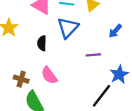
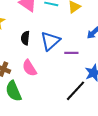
blue triangle: (68, 28) -> (50, 41), moved

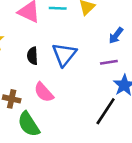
purple line: (71, 53) -> (109, 62), moved

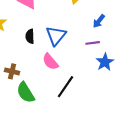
pink semicircle: (44, 92) -> (50, 62), moved
black line: (106, 111) -> (66, 87), moved

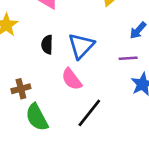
brown cross: (12, 71) -> (21, 89), turned -32

